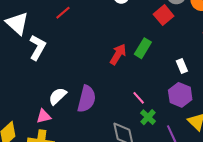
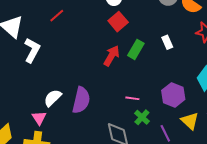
red square: (164, 15) -> (118, 22), moved
white rectangle: (182, 66) -> (167, 42), moved
pink line: (139, 98) -> (132, 98), turned -40
pink triangle: (44, 116) -> (39, 118), turned -49

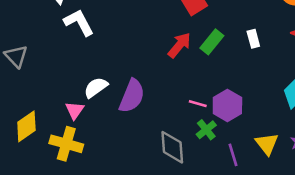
white L-shape: (32, 50) -> (79, 22), turned -65
purple hexagon: (173, 95) -> (227, 106), moved

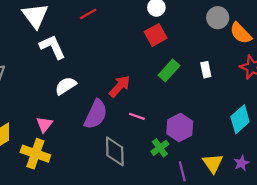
red arrow: (179, 45) -> (120, 86), moved
white semicircle: (96, 87) -> (66, 86), moved
pink line: (198, 104) -> (137, 116), moved
gray diamond: (172, 147) -> (115, 151), moved

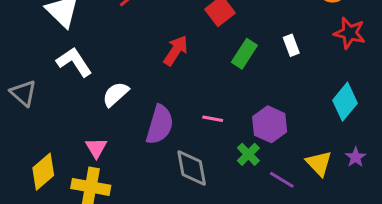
white L-shape: (52, 47) -> (74, 62), moved
red arrow: (120, 86) -> (176, 51), moved
purple line: (182, 171) -> (282, 180), turned -36

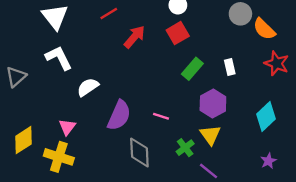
red arrow: (176, 51) -> (134, 37), moved
gray triangle: (23, 93) -> (16, 77), turned 30
purple hexagon: (270, 124) -> (213, 104), moved
yellow triangle: (319, 163) -> (210, 135), moved

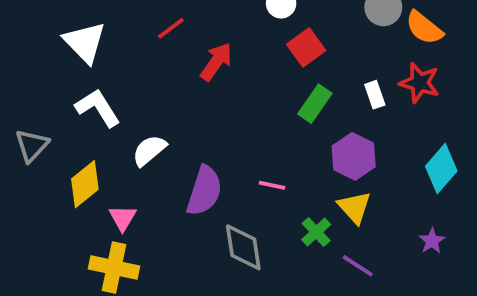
red square: (178, 33) -> (306, 47), moved
red star: (277, 63) -> (420, 83), moved
yellow diamond: (23, 140) -> (85, 184), moved
purple star: (268, 161) -> (432, 241), moved

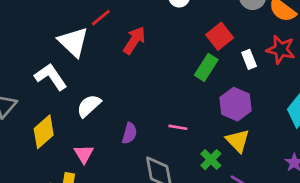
white triangle: (85, 42) -> (73, 42), moved
red square: (306, 47) -> (220, 36), moved
purple semicircle: (204, 191) -> (129, 133), size x0.6
pink triangle: (123, 218) -> (84, 154), moved

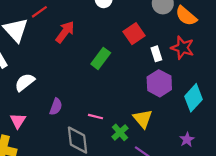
green rectangle: (206, 67) -> (101, 58), moved
purple hexagon: (236, 104) -> (159, 83), moved
pink line: (178, 127) -> (96, 117), moved

